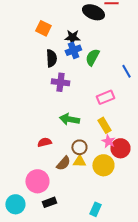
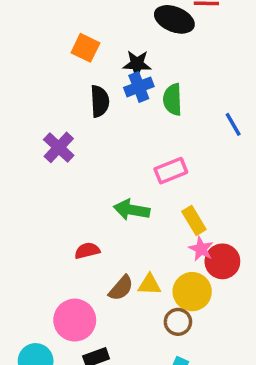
green semicircle: (92, 57) -> (173, 99), turned -30
purple cross: (60, 82) -> (59, 147), moved, turned 36
pink rectangle: (105, 97) -> (171, 171), moved
brown circle: (79, 147) -> (178, 322), moved

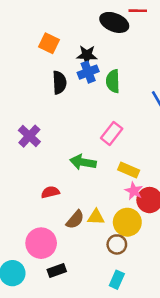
purple cross: (59, 147) -> (29, 136), moved
pink rectangle: (171, 171) -> (112, 133), turned -30
yellow rectangle: (194, 220) -> (129, 170), turned -36

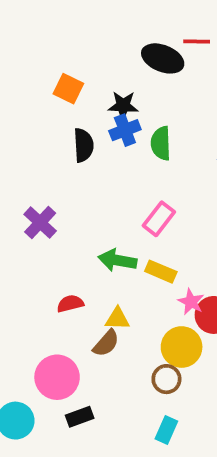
yellow rectangle: (129, 170) -> (161, 272), moved
yellow triangle: (96, 217) -> (117, 319), moved

